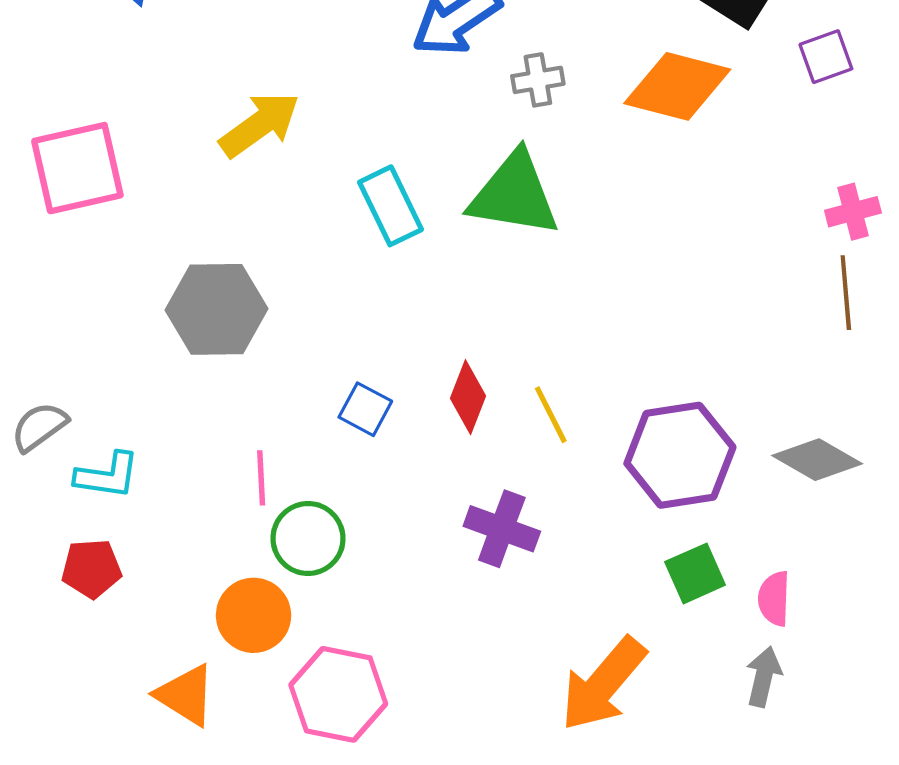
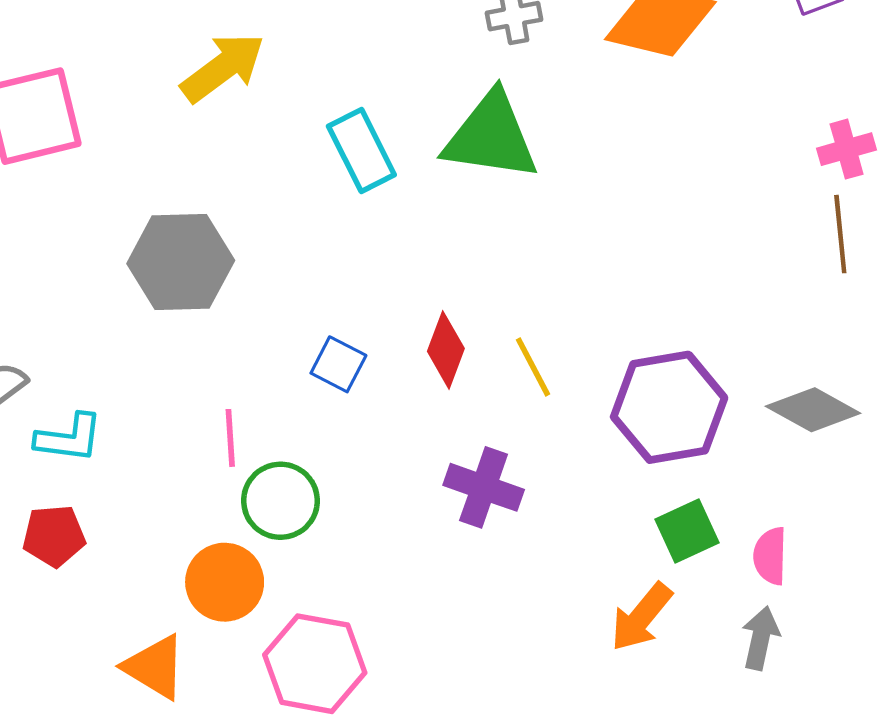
orange arrow: (603, 684) -> (641, 617), moved, size x0.7

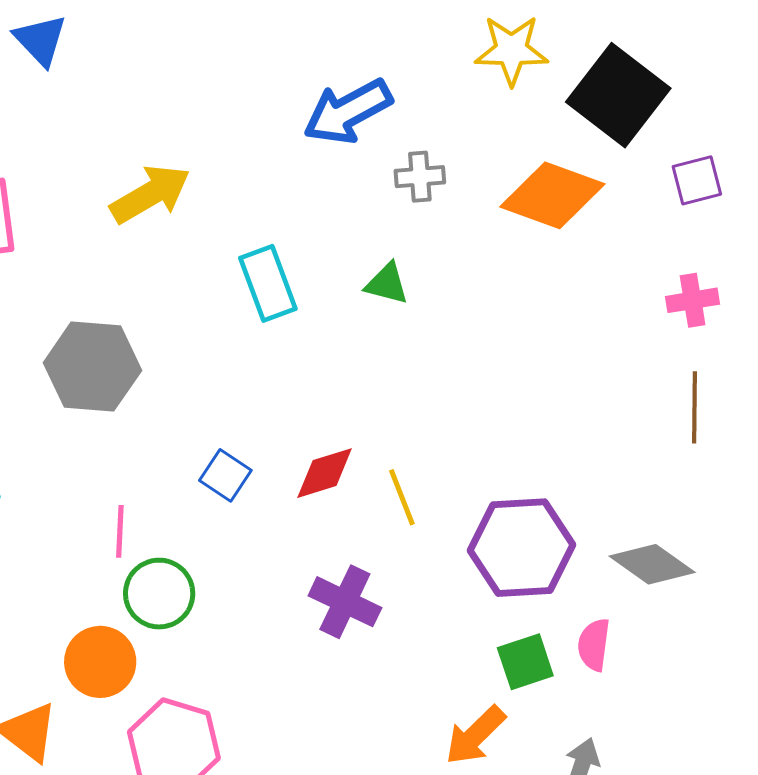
green triangle: (491, 137) -> (387, 284), size x0.5
pink cross: (847, 149) -> (693, 300), moved
red diamond: (446, 350) -> (325, 473), turned 46
pink semicircle: (770, 556) -> (594, 645), moved

